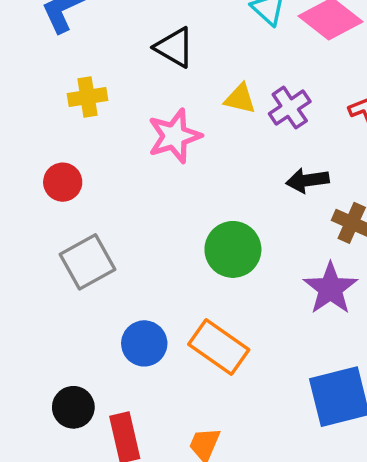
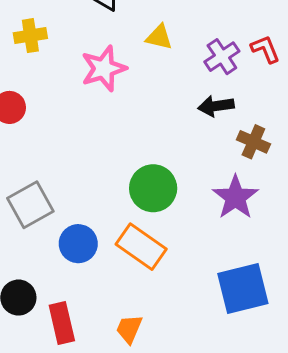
purple cross: (290, 108) -> (222, 57), moved
green circle: (233, 249) -> (153, 188), moved
gray square: (88, 262) -> (30, 205), moved

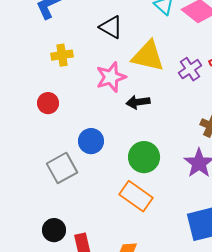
yellow triangle: (159, 37) -> (148, 56), size x1.8
black arrow: (216, 106) -> (138, 102), moved
blue circle: (78, 244) -> (91, 141), moved

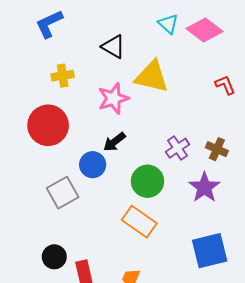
purple cross: (190, 69) -> (178, 148), moved
black arrow: (138, 102) -> (114, 142), moved, turned -30
red circle: (48, 103) -> (48, 125), size x1.8

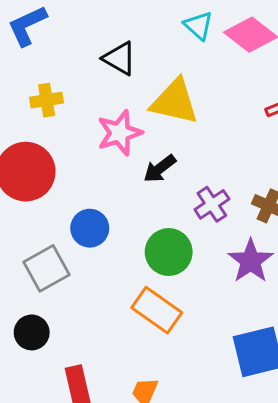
black arrow: (114, 142) -> (160, 169), moved
black circle: (54, 257) -> (32, 332), moved

